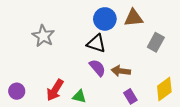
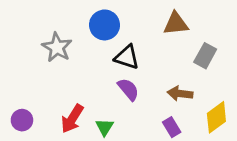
blue circle: (105, 19) -> (105, 25), moved
brown arrow: (121, 71) -> (180, 94), moved
green triangle: (79, 96) -> (105, 127), turned 48

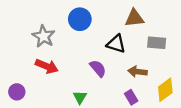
gray rectangle: (205, 56) -> (157, 43), turned 66
black triangle: (127, 57) -> (116, 44), moved
red arrow: (72, 119) -> (47, 66), moved, turned -100

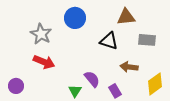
purple semicircle: (98, 68) -> (92, 79), moved
purple rectangle: (131, 97) -> (115, 91), moved

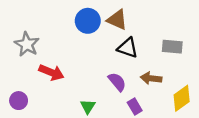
brown triangle: (126, 17) -> (117, 20), moved, turned 30
gray star: (41, 34) -> (27, 44), moved
purple semicircle: (92, 79) -> (117, 82), moved

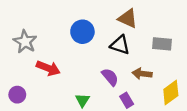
brown triangle: (117, 20) -> (128, 18), moved
blue circle: (88, 21) -> (82, 32), moved

